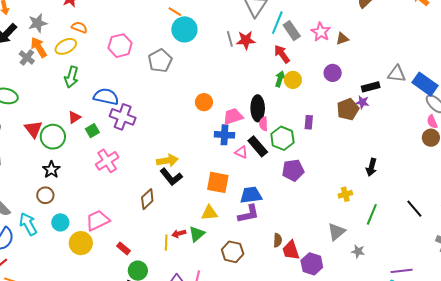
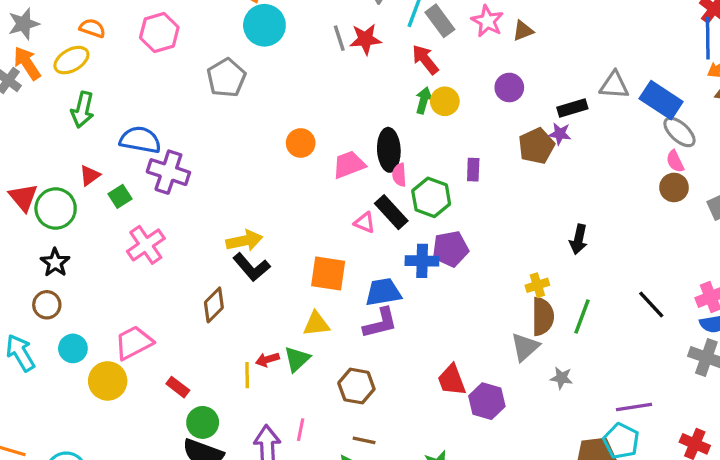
pink hexagon: (120, 46) -> (159, 32), moved
blue cross: (225, 135) -> (422, 261), moved
brown semicircle: (278, 240) -> (543, 317), moved, size x1.6

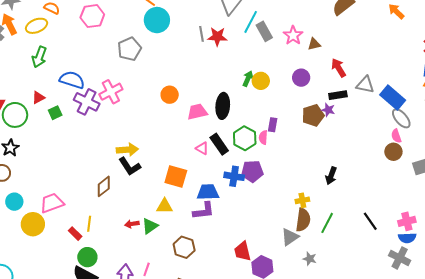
red arrow: (425, 60) -> (339, 68), moved
pink semicircle: (399, 175) -> (263, 137), moved
pink cross: (146, 245) -> (111, 92), moved
yellow line: (247, 375) -> (89, 224), moved

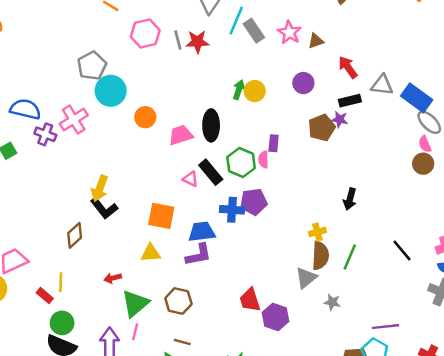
pink hexagon: (92, 16) -> (145, 33), moved
cyan circle: (157, 20) -> (111, 91), moved
purple cross: (87, 102) -> (45, 134), size x0.7
yellow arrow: (127, 150) -> (100, 188), turned 120
green triangle: (150, 226) -> (135, 303), moved, size x1.4

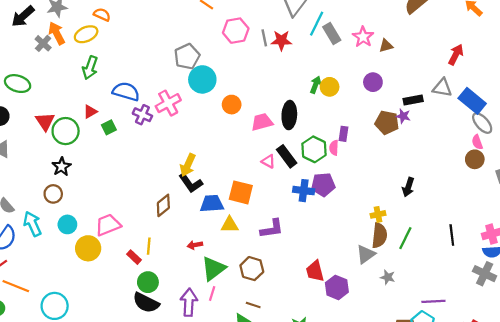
red arrow: (348, 67) -> (456, 55), moved, turned 60
brown pentagon: (322, 128) -> (387, 123), turned 30
blue trapezoid: (202, 232) -> (212, 204), moved
black line: (402, 250) -> (452, 235), turned 30

